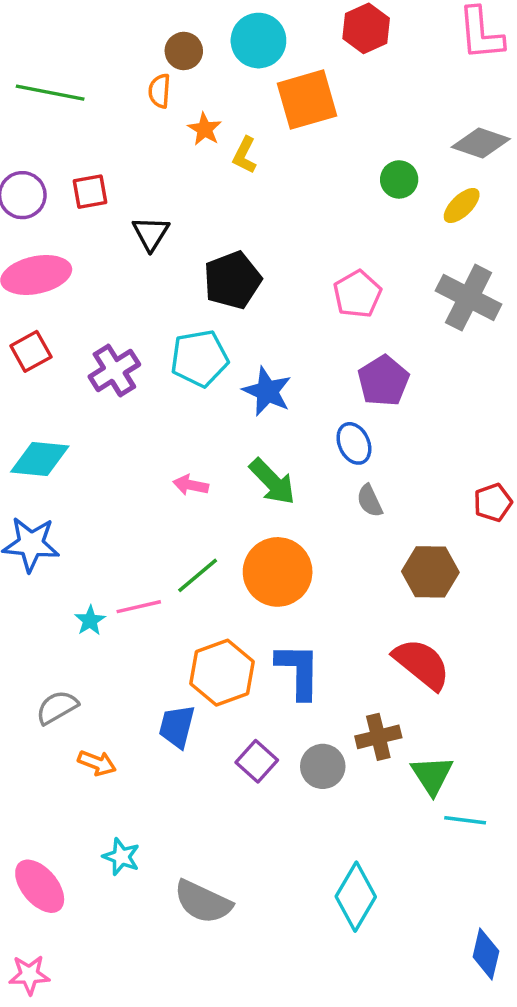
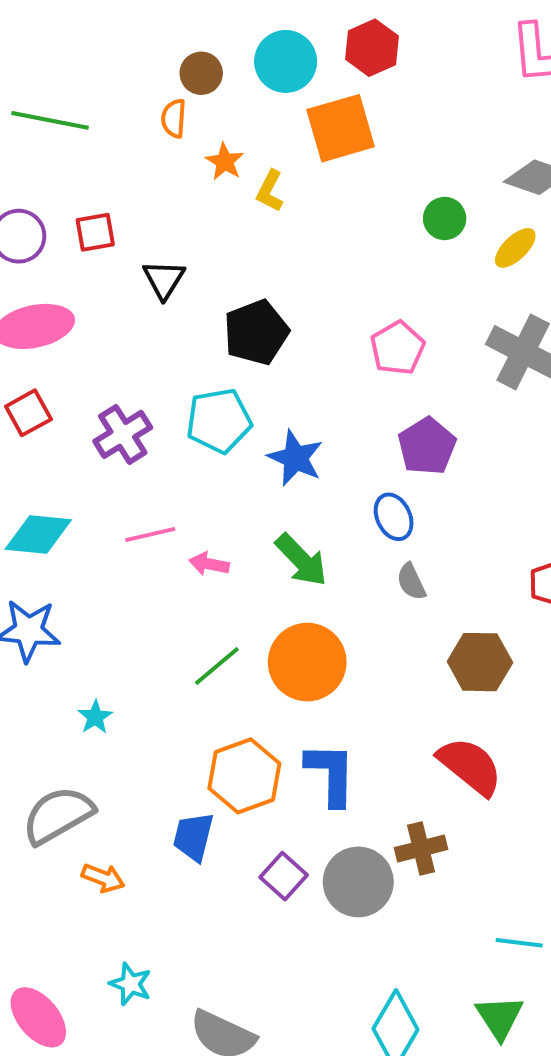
red hexagon: (366, 28) -> (372, 48), moved
pink line: (139, 607) -> (150, 534), moved
gray semicircle: (57, 707) -> (58, 815), size x1.5
gray circle: (323, 766) -> (358, 882), size x1.4
green triangle: (432, 775) -> (500, 1017), moved

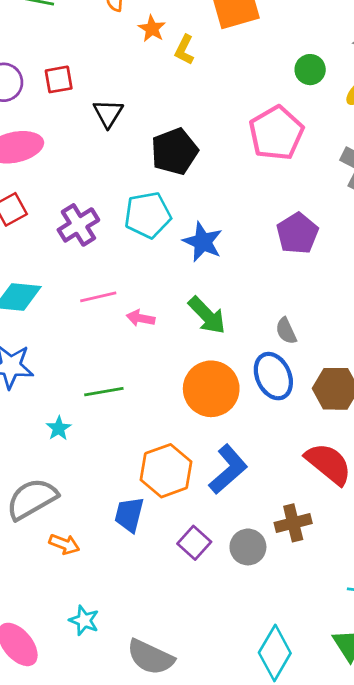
pink pentagon: (397, 348) -> (276, 133), moved, size x1.4
blue ellipse: (394, 517) -> (273, 376), moved, size x1.4
green line: (217, 666) -> (104, 392), moved, turned 30
blue L-shape: (331, 774) -> (228, 469), turned 48
gray circle: (358, 882) -> (248, 547), size x0.7

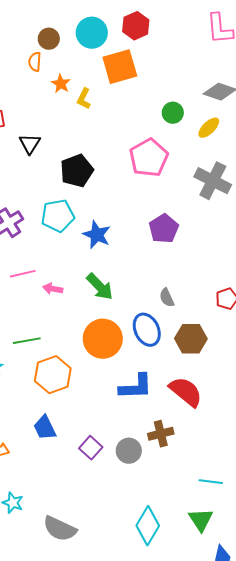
gray semicircle: (286, 331) -> (167, 298), moved
blue L-shape: (228, 469) -> (136, 387), moved, turned 39
orange hexagon: (166, 471) -> (53, 375), moved
blue trapezoid: (129, 515) -> (45, 428), turned -40

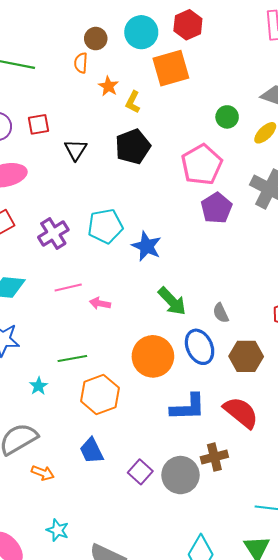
black pentagon: (77, 171) -> (133, 147), moved
purple pentagon: (164, 229) -> (217, 208), moved
green arrow: (100, 287) -> (172, 301), moved
gray circle: (129, 451) -> (180, 475), size x1.4

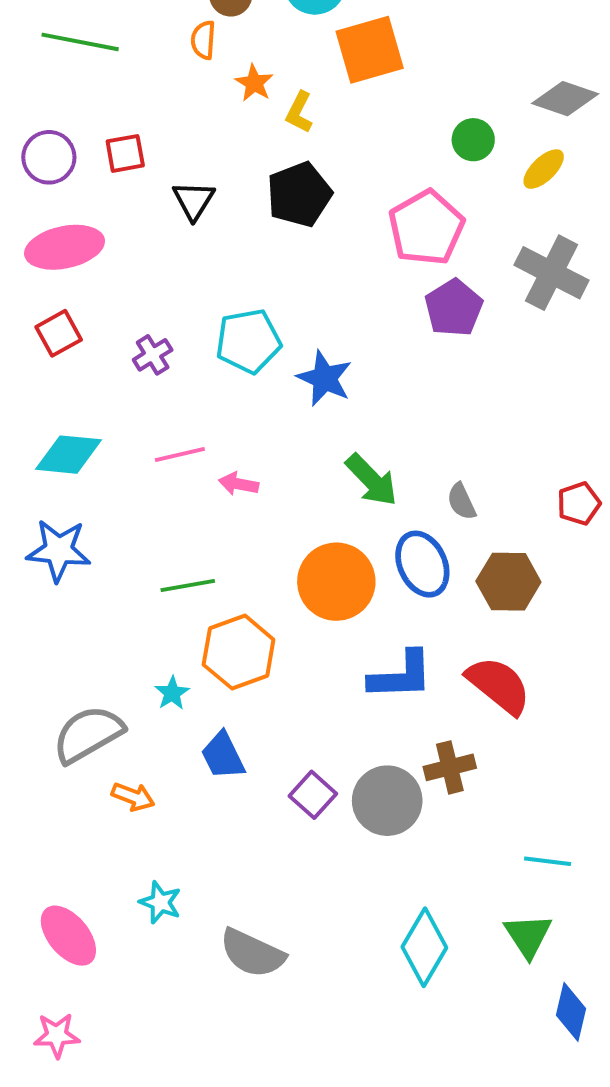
purple cross: (53, 233) -> (153, 355), size x0.7
cyan star: (39, 386) -> (172, 693), moved

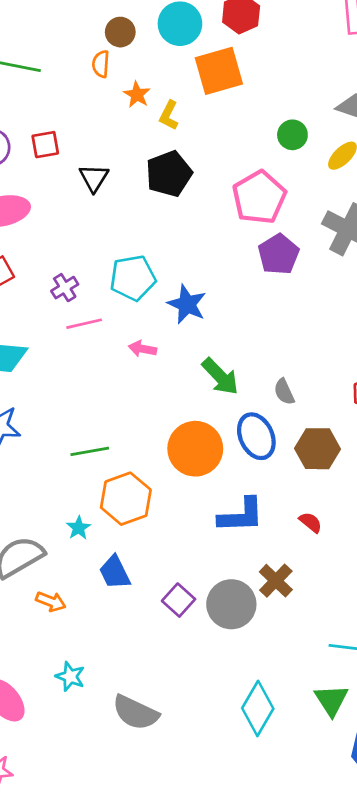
pink line: (180, 455) -> (84, 324), moved
pink arrow: (239, 484) -> (142, 349), moved
red semicircle: (499, 685) -> (311, 522), size x0.5
brown cross: (450, 767) -> (276, 581), turned -32

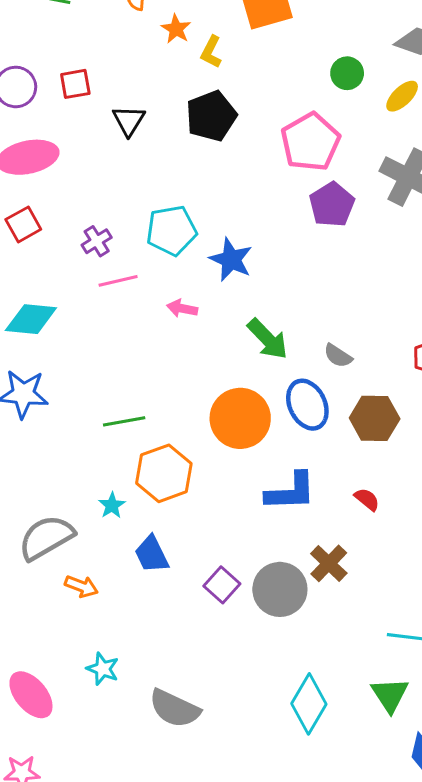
gray semicircle: (284, 392) -> (338, 356), turned -32

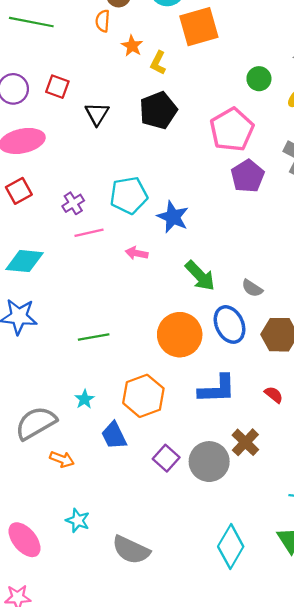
red square: (75, 84) -> (57, 87), turned 30
orange hexagon: (164, 473) -> (143, 396), moved

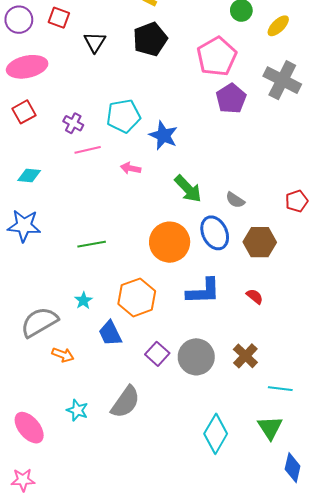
purple cross: (73, 203) -> (73, 123), turned -30
cyan diamond: (24, 261) -> (29, 175), size x0.7
brown cross: (245, 442) -> (245, 356), moved
gray semicircle: (131, 550) -> (125, 402), moved, turned -80

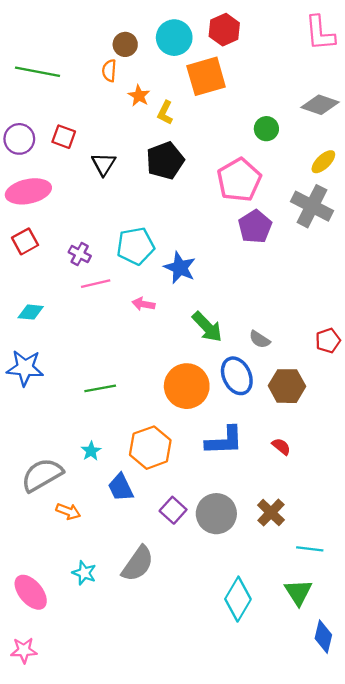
yellow ellipse: (278, 26) -> (323, 162), moved

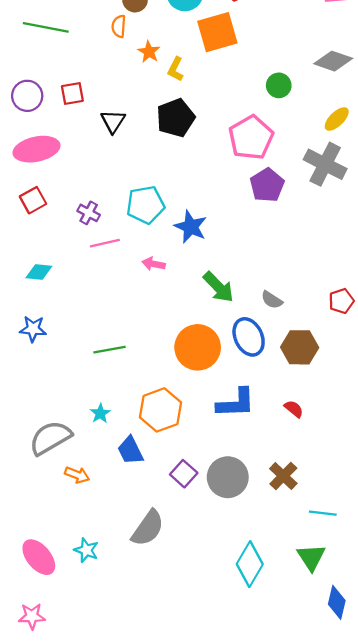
red square: (64, 137) -> (72, 94), turned -30
blue star: (25, 368) -> (33, 329), size x0.7
cyan star: (84, 573) -> (86, 550), moved

